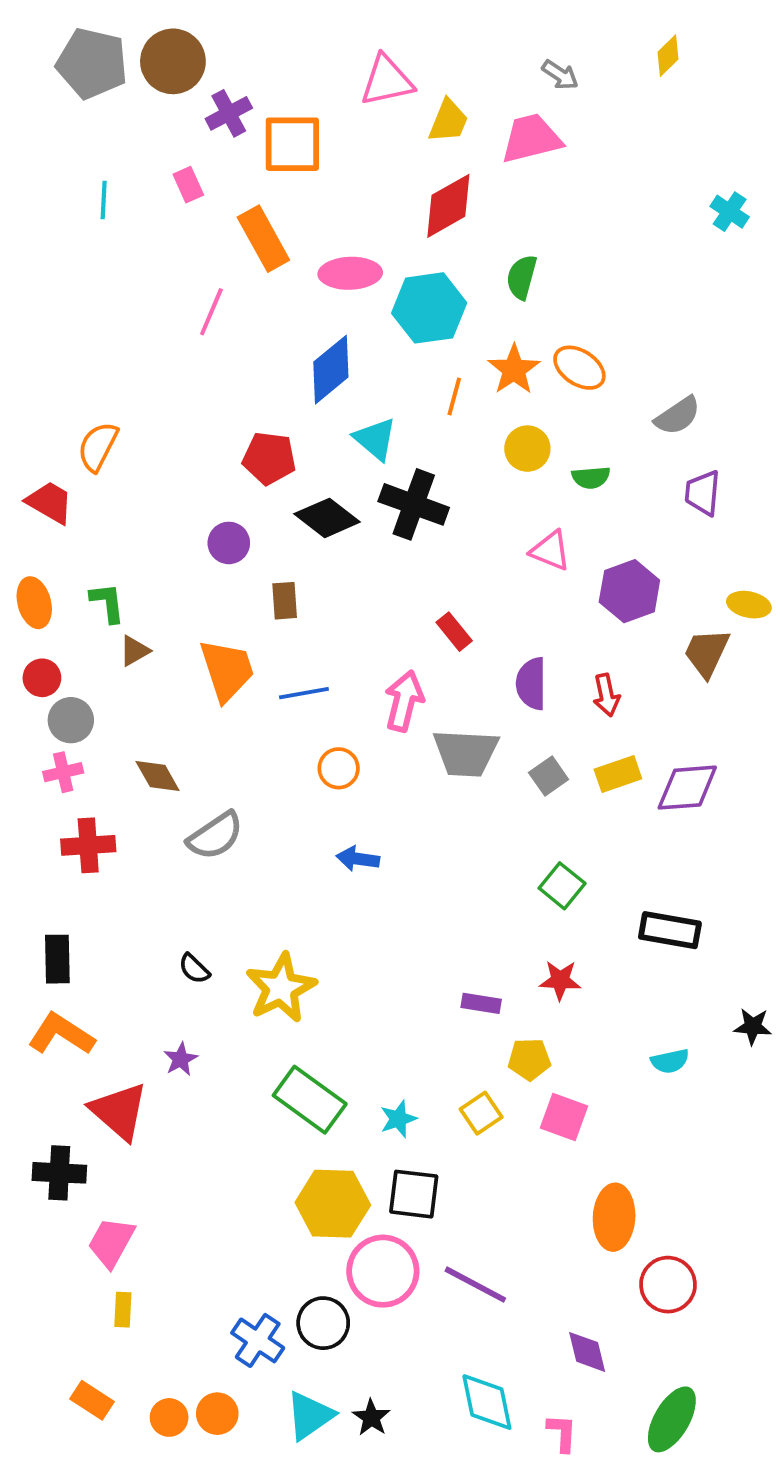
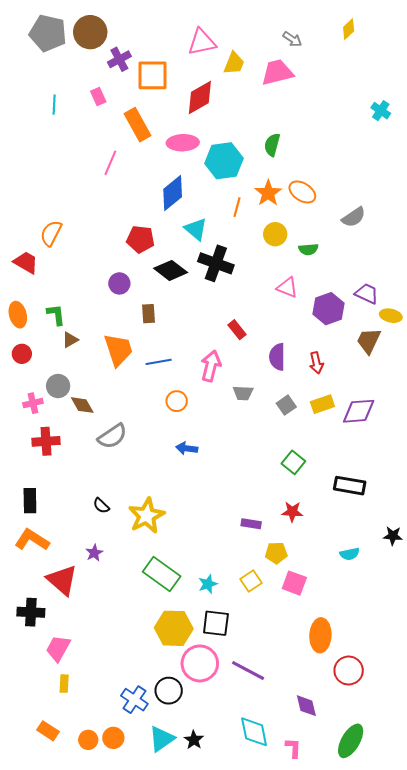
red diamond: (448, 206) -> (200, 97), moved
purple trapezoid: (703, 493) -> (367, 294), moved, turned 110
gray circle: (71, 720) -> (58, 386), moved
gray trapezoid: (466, 753) -> (243, 393), size x0.6

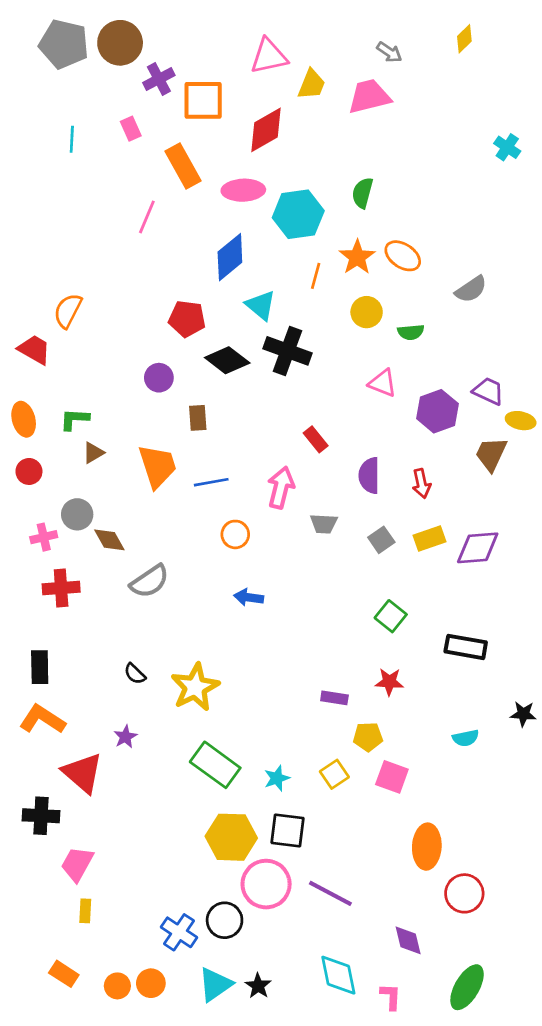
green L-shape: (56, 315) -> (75, 419), turned -80

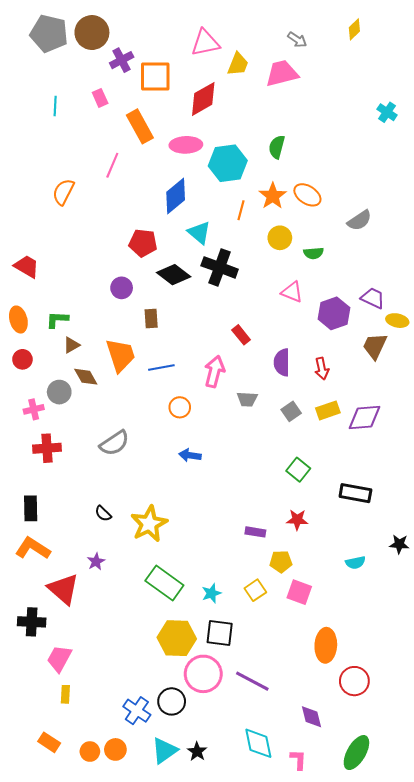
orange semicircle: (68, 311) -> (63, 192), moved
brown diamond: (109, 540) -> (86, 377), moved

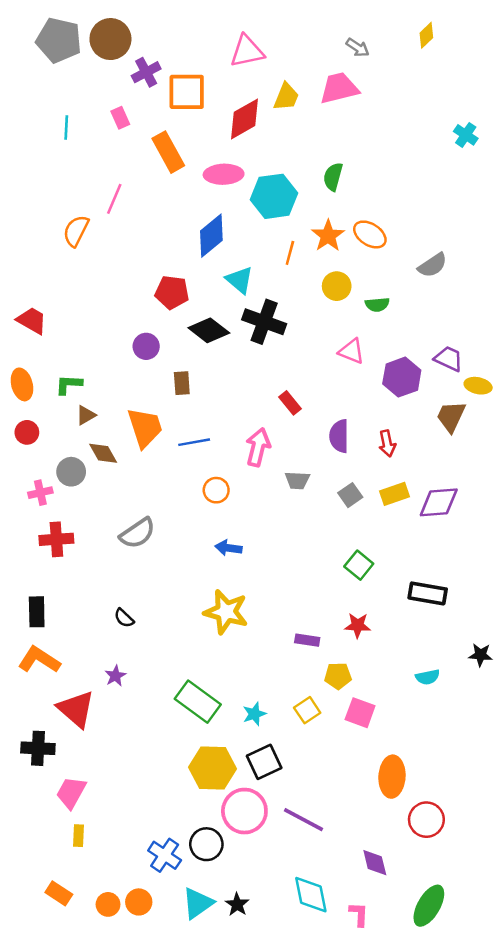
yellow trapezoid: (238, 64) -> (286, 97), moved
pink line: (112, 165) -> (114, 199), moved
yellow star: (149, 524) -> (226, 612), moved, turned -30
black square: (220, 633) -> (264, 762), turned -32

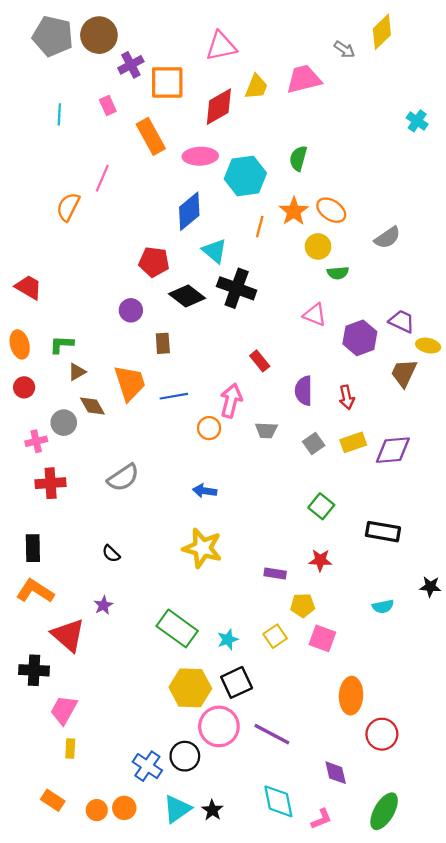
yellow diamond: (426, 35) -> (382, 32), size x1.5
gray arrow: (358, 48) -> (344, 49), moved
yellow circle: (337, 286) -> (318, 246), moved
orange circle: (216, 490) -> (209, 428), moved
pink L-shape: (359, 914) -> (321, 819), turned 65

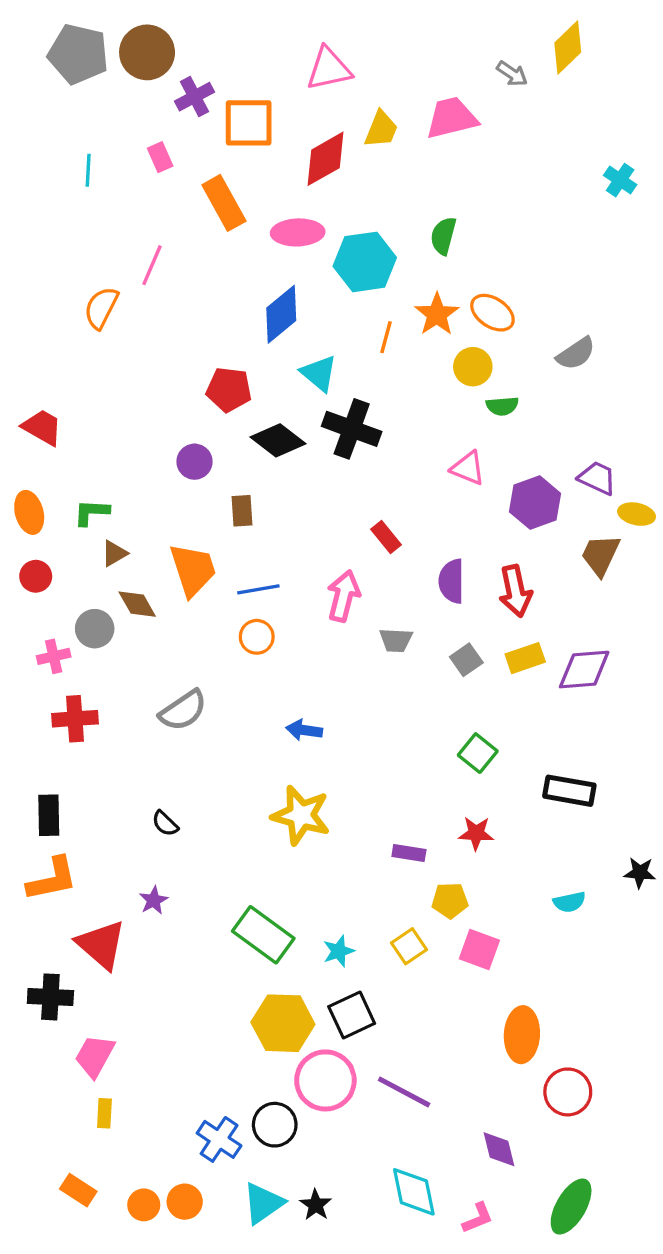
red arrow: (347, 397) -> (515, 591), size x1.4
orange circle: (209, 428) -> (257, 637), moved
orange L-shape: (35, 591) -> (52, 879), turned 135

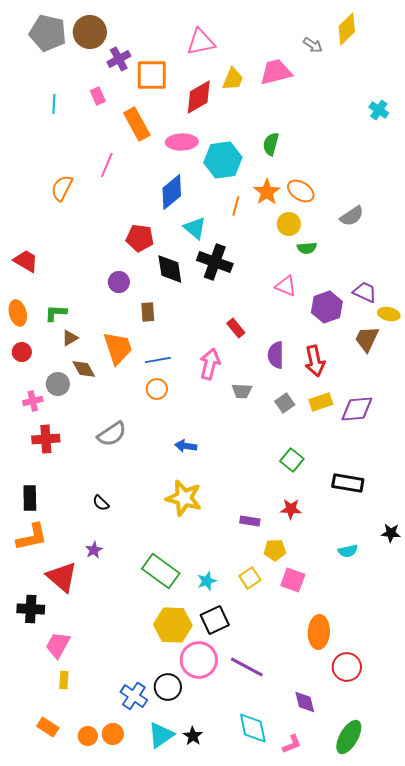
pink line: (152, 265) -> (107, 165), moved
black diamond: (278, 440) -> (170, 269), turned 44

